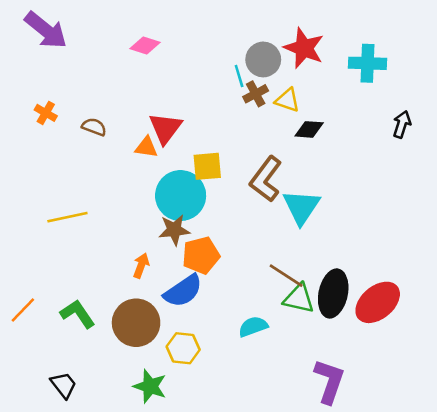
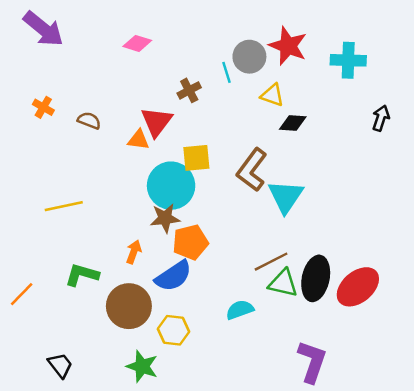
brown cross: (256, 94) -> (189, 90), moved
brown line: (286, 276) -> (271, 262), turned -60
green L-shape: (78, 314) -> (82, 275), moved, turned -40

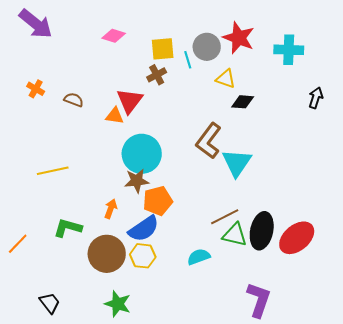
yellow square: (196, 158) -> (163, 49), moved
yellow hexagon: (173, 330) -> (143, 256), moved

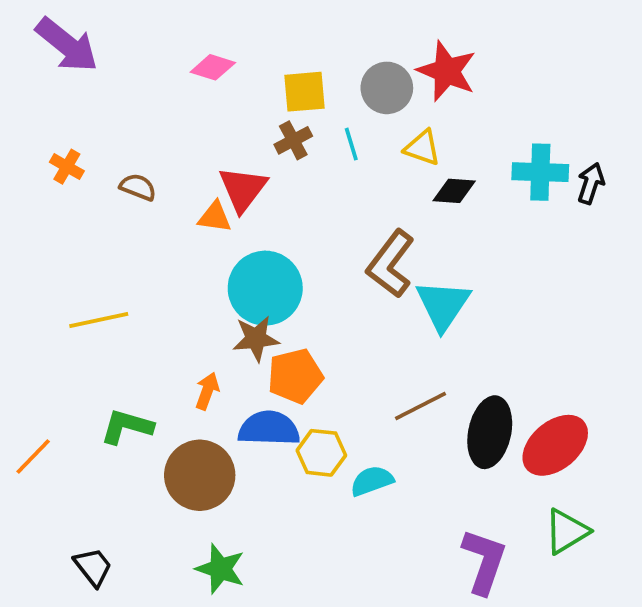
cyan cross: (289, 50) -> (540, 172), moved
cyan line: (188, 60) -> (351, 144), moved
blue semicircle: (144, 229) -> (269, 428), turned -144
green triangle: (235, 235) -> (566, 531), moved, turned -44
yellow hexagon: (143, 256) -> (321, 453), moved

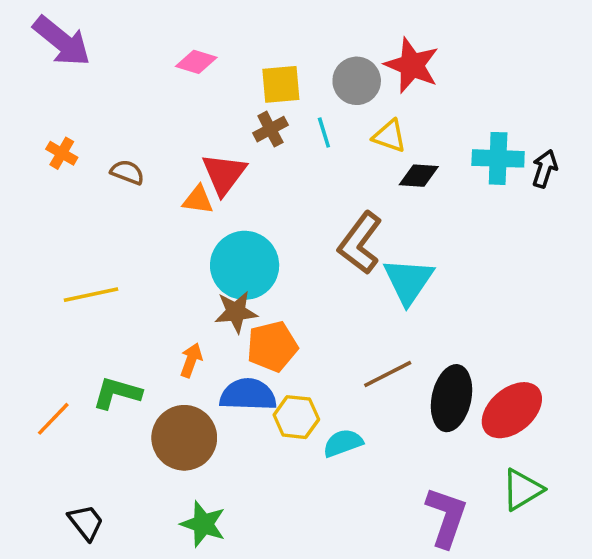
orange line: (33, 457) -> (53, 419), moved

